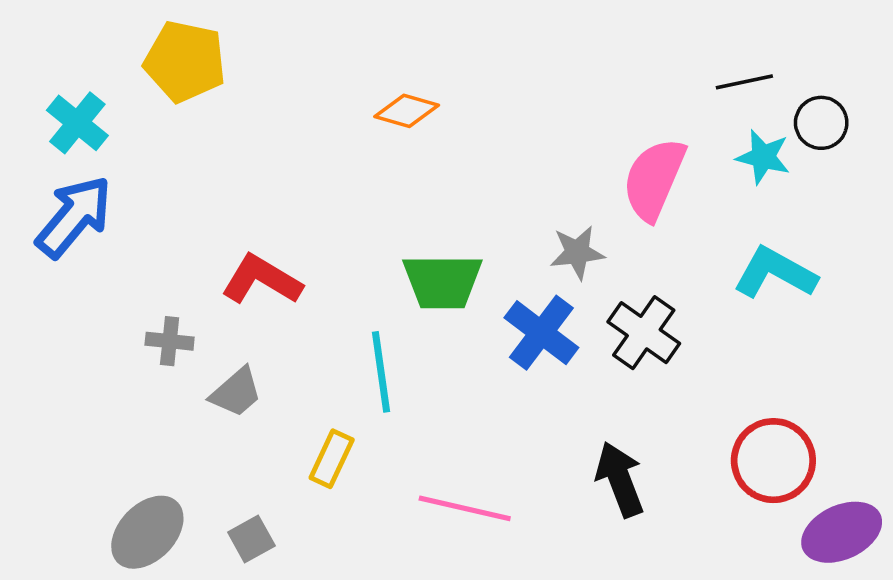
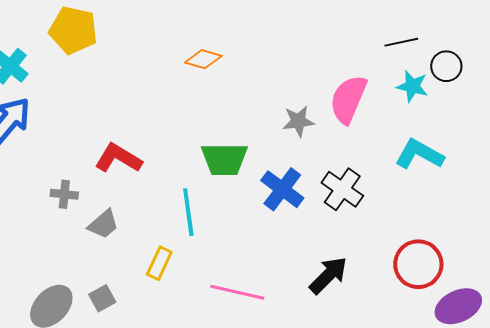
gray star: (577, 252) -> (298, 121), moved
black arrow: (620, 479) -> (328, 275), turned 66
gray square: (251, 539) -> (102, 298), moved

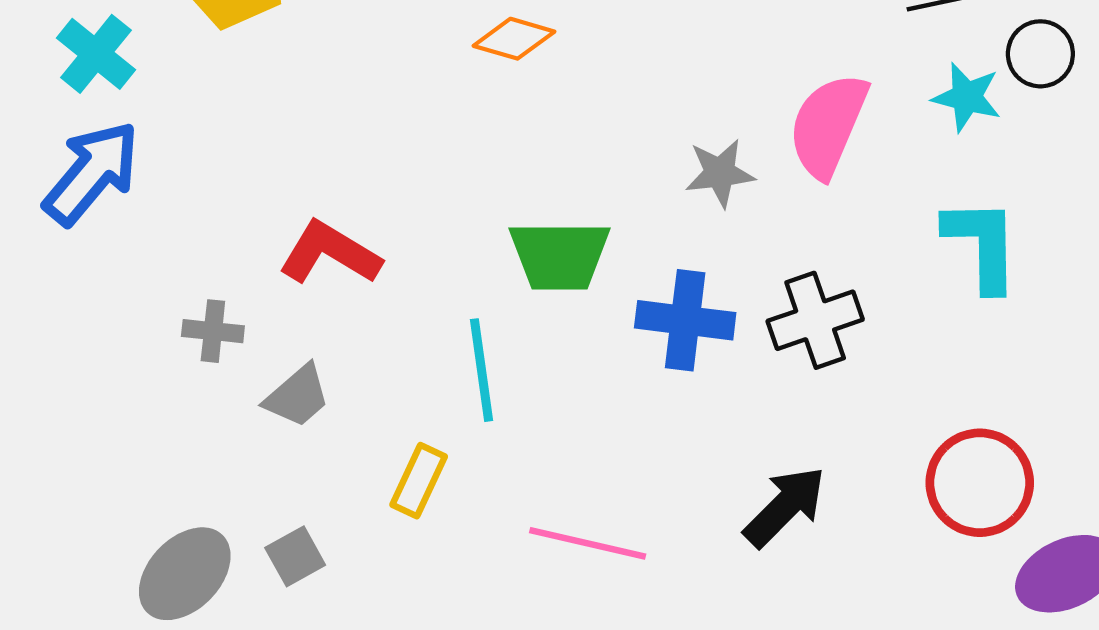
cyan L-shape: (419, 154) -> (982, 244), turned 60
blue cross: (282, 189) -> (685, 320), turned -30
black cross: (342, 189) -> (815, 320), turned 36

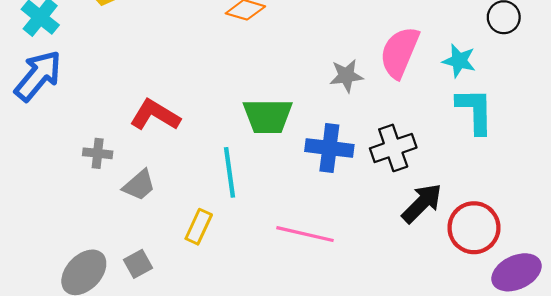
cyan star: (967, 97) -> (459, 61), moved
black arrow: (785, 507) -> (422, 203), moved
pink line: (588, 543) -> (305, 234), moved

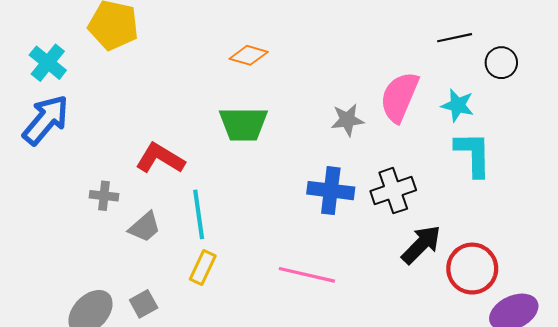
green trapezoid: (268, 116) -> (243, 124), moved
cyan line: (229, 172) -> (199, 214), moved

